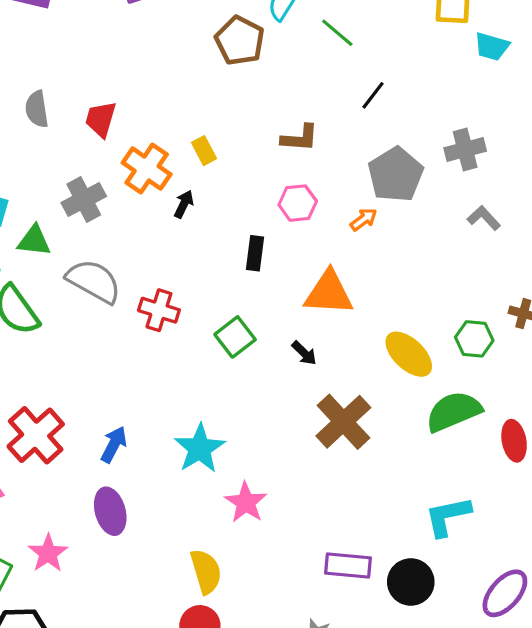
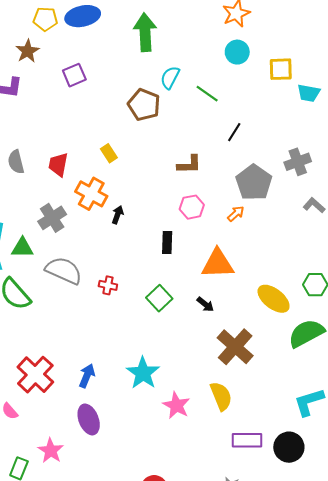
yellow rectangle: (204, 151) -> (109, 153), moved
red cross: (159, 310) -> (108, 285), size x0.7
yellow semicircle: (206, 571) -> (221, 396), moved

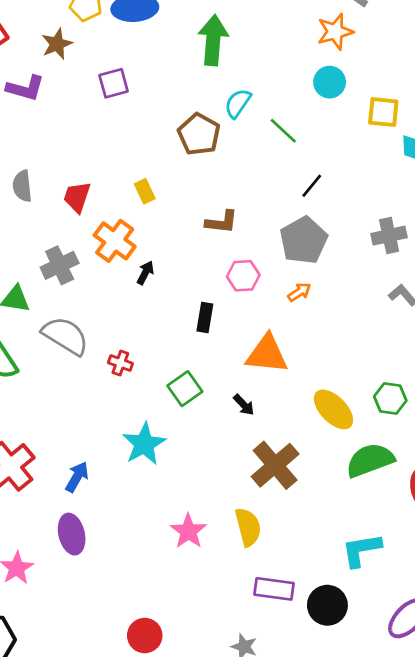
brown L-shape: (189, 165) -> (222, 222), moved
gray pentagon: (254, 182) -> (304, 240), moved
cyan star: (143, 373) -> (144, 444), moved

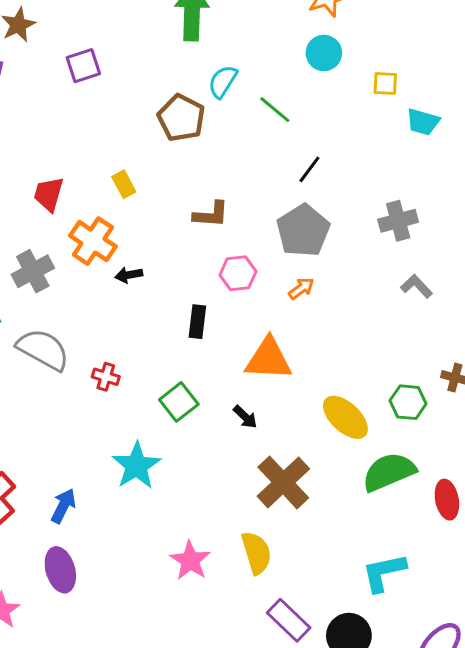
yellow square: (383, 112) -> (385, 84), size x0.7
black arrow: (145, 273) -> (129, 275), turned -125
purple rectangle: (274, 589) -> (289, 620), turned 39

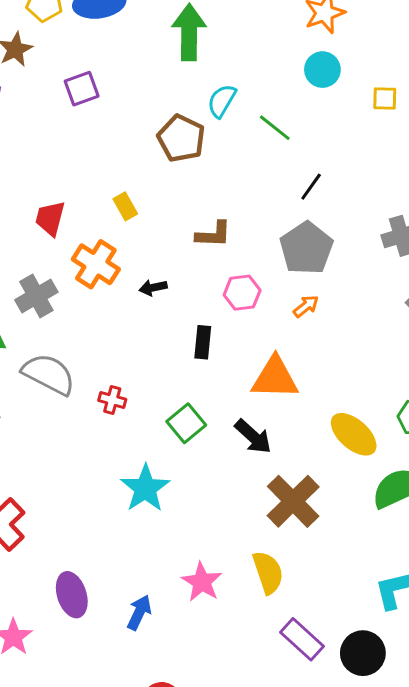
black arrow: (129, 275) -> (153, 288), moved
black arrow: (245, 417) -> (253, 437), size x1.5
blue arrow: (63, 506) -> (139, 613), moved

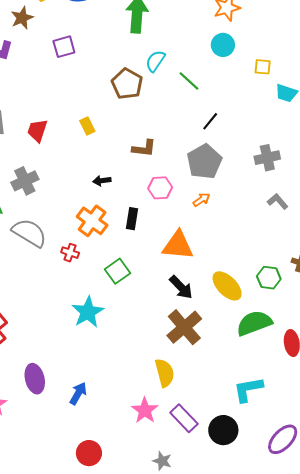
orange cross: (96, 264) -> (92, 221), moved
black arrow: (253, 437) -> (181, 287), moved
pink star: (202, 582) -> (145, 410), moved

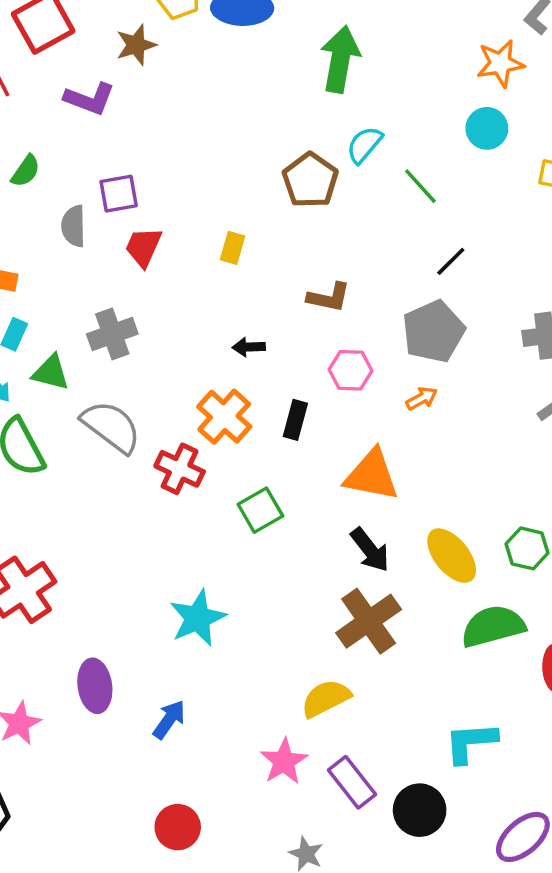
purple square: (64, 47) -> (119, 194), moved
yellow rectangle: (87, 126) -> (232, 248), turned 36
red cross: (70, 253) -> (180, 469), size x1.5
cyan star: (88, 312) -> (198, 618), moved
yellow semicircle: (165, 373) -> (326, 698), turned -108

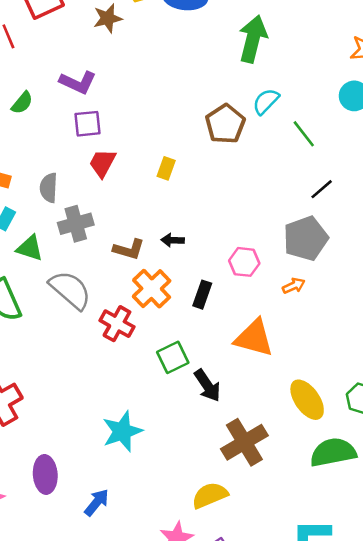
purple L-shape: (90, 99) -> (78, 82), moved
gray semicircle: (74, 226) -> (49, 188), moved
brown L-shape: (329, 297) -> (129, 249), moved
black arrow: (370, 550) -> (207, 385), moved

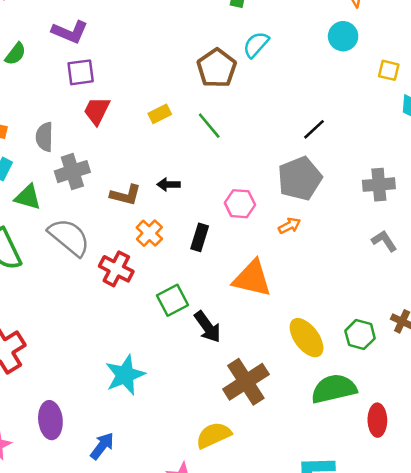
green line: (304, 134) -> (209, 126), moved
yellow rectangle: (166, 168) -> (160, 114), turned 45
orange cross: (152, 289) -> (149, 233), size x0.7

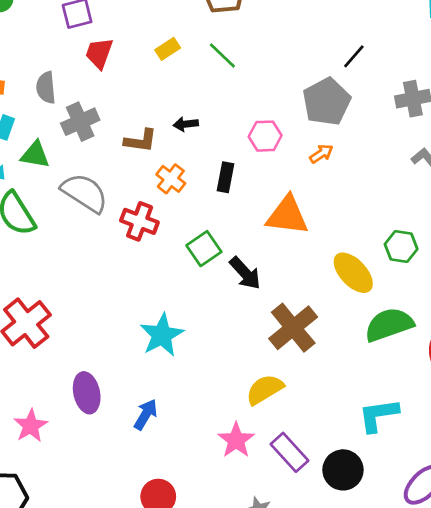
black line: (314, 129) -> (354, 56), moved
green hexagon: (360, 335) -> (401, 247), moved

